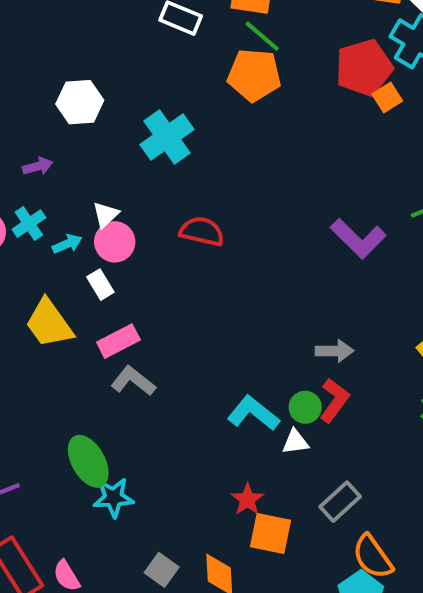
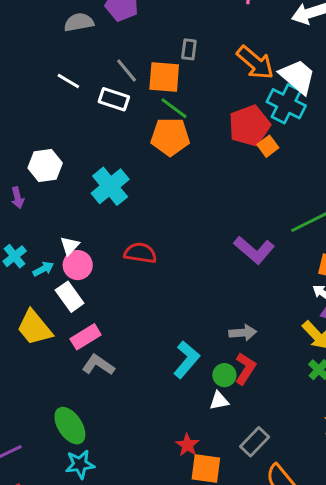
purple arrow: (38, 166) -> (17, 198), moved, turned 96
white rectangle: (100, 285) -> (70, 297), size x1.4
cyan L-shape: (253, 413) -> (187, 360), moved, turned 96
cyan star: (113, 498) -> (80, 464), moved

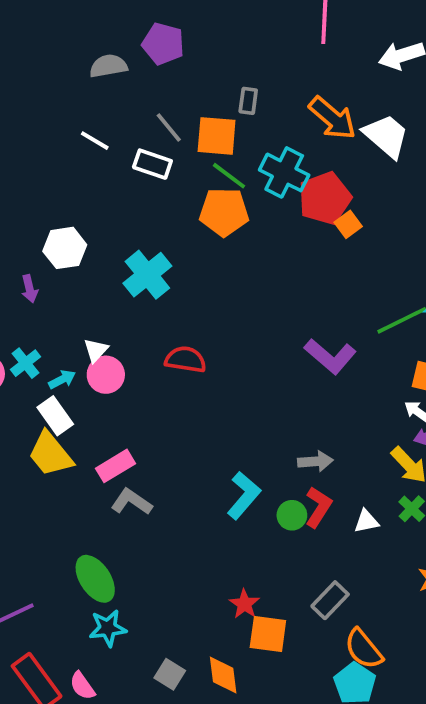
cyan cross: (286, 104) -> (284, 172), moved
white rectangle: (70, 297) -> (55, 416), moved
white triangle: (219, 401) -> (366, 521), moved

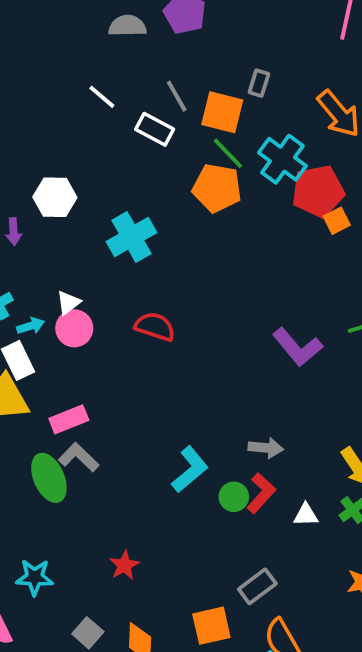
green ellipse: (95, 579) -> (49, 478), moved
red star: (244, 604) -> (124, 565), moved
orange square: (268, 634) -> (211, 626), moved, turned -30

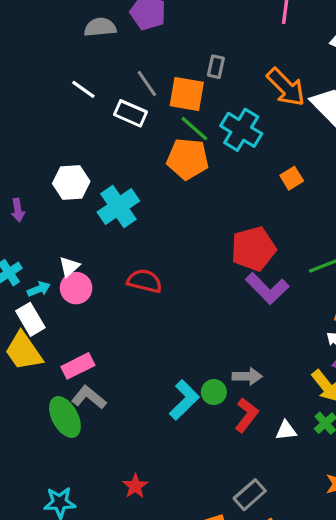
red pentagon: (318, 191) -> (253, 249), moved
white hexagon: (55, 197) -> (71, 183), moved
green circle: (234, 497) -> (214, 392), moved

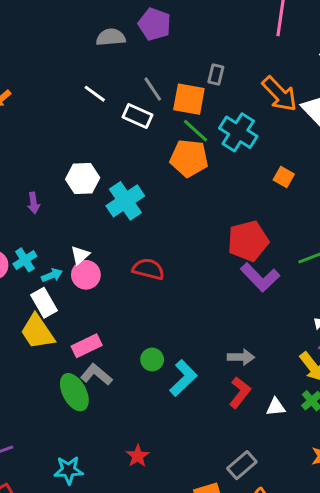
orange square: (292, 178) -> (284, 177), turned -30
green circle: (214, 392) -> (152, 359), moved

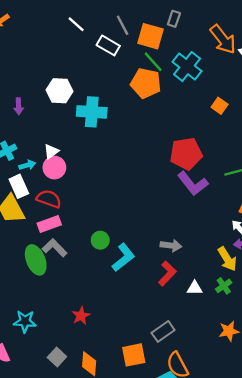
cyan cross: (125, 201) -> (92, 112), turned 32
red semicircle: (148, 269) -> (49, 199), moved

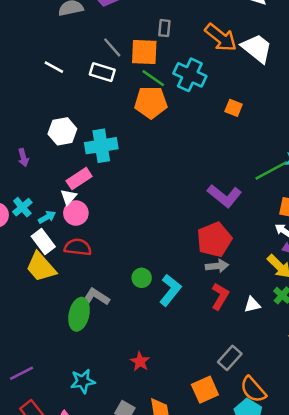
white line: (76, 24) -> (54, 67), moved
red pentagon: (186, 154) -> (214, 240), moved
pink rectangle: (49, 224) -> (79, 179), moved
green ellipse: (36, 260) -> (79, 314), turned 48

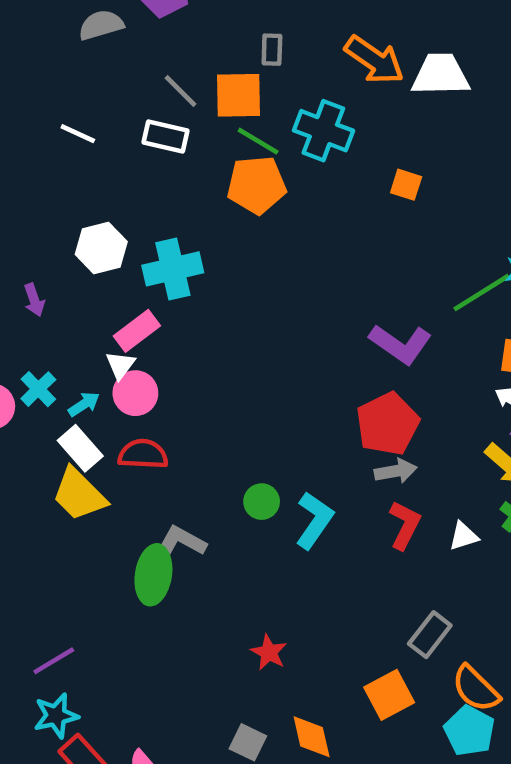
white trapezoid: (257, 48) -> (441, 75), turned -36
purple line: (21, 373) -> (54, 661), moved
cyan star: (83, 381) -> (56, 716), moved

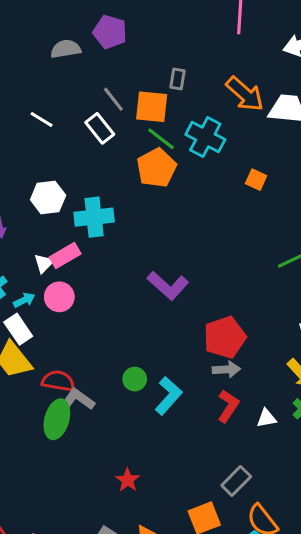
white rectangle: (166, 136) -> (100, 128), turned 32
orange pentagon: (257, 185) -> (157, 168), turned -30
purple L-shape: (401, 344) -> (168, 286), moved
white triangle: (120, 365) -> (44, 263), moved
red semicircle: (143, 454) -> (58, 381), moved

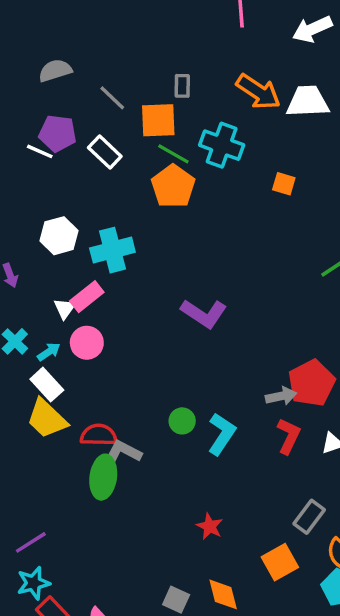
purple pentagon: (110, 32) -> (58, 133), moved
gray line: (113, 99) -> (112, 98), moved
red pentagon: (225, 337) -> (312, 383), moved
red star: (128, 480) -> (210, 526), moved

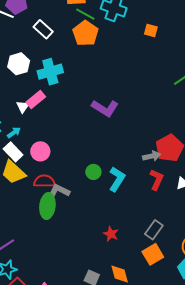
white rectangle: (105, 152) -> (43, 29), moved
pink circle: (87, 343) -> (40, 151), moved
gray rectangle: (309, 517) -> (154, 230), moved

